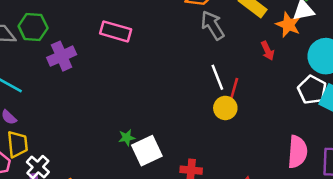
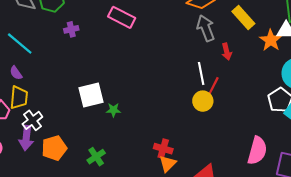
red arrow: (268, 51) -> (227, 52), moved
purple cross: (62, 56) -> (71, 29), size x0.6
white square: (147, 151) -> (91, 95), moved

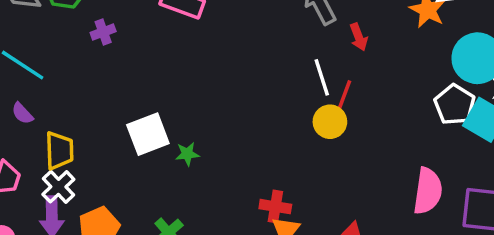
yellow trapezoid: (19, 97) -> (59, 151), moved

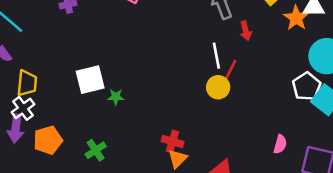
pink semicircle: (428, 191) -> (280, 144), size x0.6

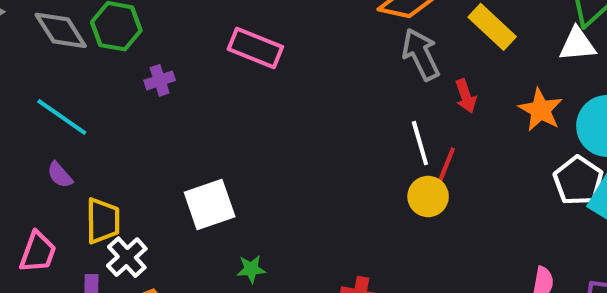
orange star: (296, 18) -> (541, 110), moved
green star: (116, 97) -> (251, 269), moved
white cross: (23, 108) -> (127, 257), moved

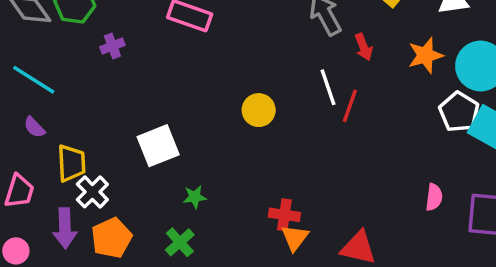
orange star: (541, 110) -> (425, 55), turned 30
yellow circle: (428, 196) -> (259, 110), moved

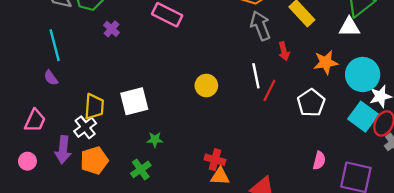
purple cross: (112, 46) -> (111, 29), turned -35
cyan line: (34, 80) -> (55, 45), turned 36
white pentagon: (459, 112) -> (311, 103), moved
yellow trapezoid: (71, 163) -> (94, 107), moved
orange triangle: (295, 238) -> (220, 176), turned 48

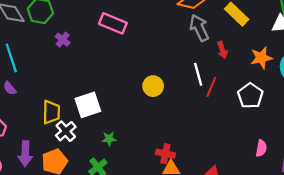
white cross: (85, 127) -> (66, 131), moved

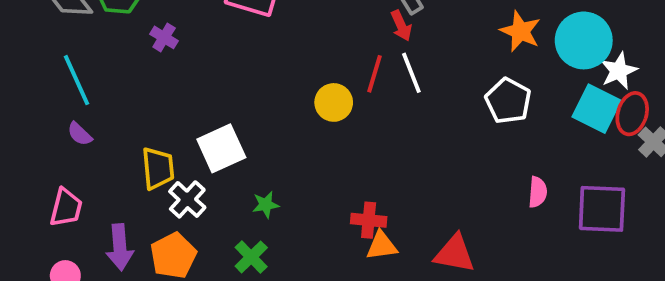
red arrow: (222, 50) -> (401, 26), moved
orange star: (261, 58) -> (520, 31), turned -30
red line: (211, 87) -> (375, 74), moved

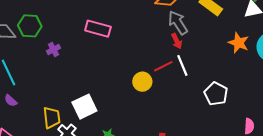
purple cross: (164, 37) -> (54, 50), turned 32
red line: (375, 74) -> (163, 66), turned 48
white pentagon: (508, 101) -> (216, 94), moved

